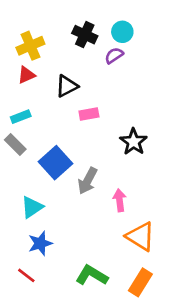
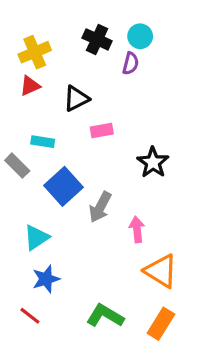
purple semicircle: (114, 55) -> (131, 63), turned 138
cyan rectangle: (21, 117) -> (43, 142), moved, turned 30

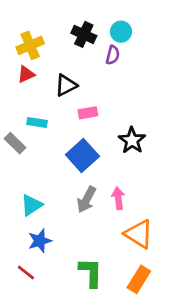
blue square: (63, 186) -> (82, 156), moved
gray arrow: (100, 207) -> (87, 200), moved
green L-shape: (105, 316) -> (91, 272), turned 60

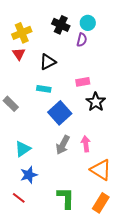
red triangle: (26, 74) -> (19, 54), turned -40
pink rectangle: (88, 113) -> (83, 82), moved
cyan rectangle: (37, 122) -> (44, 89), moved

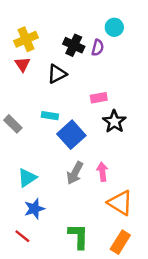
cyan circle: (88, 23) -> (114, 27), moved
black cross: (61, 25) -> (74, 45), moved
cyan rectangle: (44, 89) -> (50, 116), moved

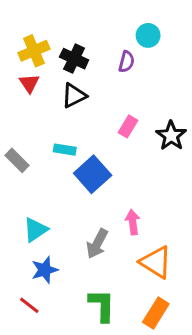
black cross: (74, 45) -> (74, 59), moved
pink rectangle: (99, 98) -> (128, 126), turned -49
black star: (114, 122) -> (171, 136), moved
gray arrow: (75, 173) -> (97, 244), moved

